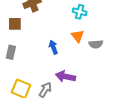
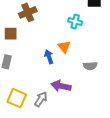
orange triangle: (78, 36) -> (64, 47), moved
gray semicircle: (96, 44) -> (90, 66), moved

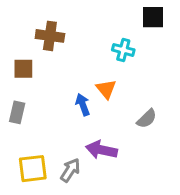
brown cross: (28, 12) -> (50, 36), turned 30
gray semicircle: (90, 66) -> (147, 119), turned -40
yellow square: (17, 98) -> (33, 169), turned -30

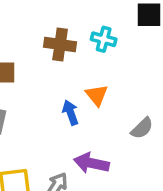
brown cross: (50, 36) -> (60, 45), moved
cyan cross: (123, 50) -> (104, 39), moved

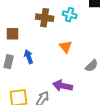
blue arrow: (70, 113) -> (29, 57), moved

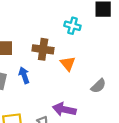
brown cross: (45, 18) -> (43, 49), moved

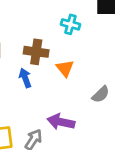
blue arrow: (24, 75) -> (25, 78), moved

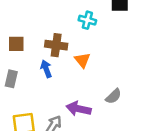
gray semicircle: (101, 94) -> (113, 96), moved

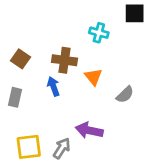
brown square: (16, 44) -> (20, 59), turned 35
gray semicircle: (113, 96) -> (125, 95), moved

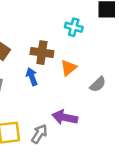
orange triangle: (93, 77) -> (69, 68), turned 30

